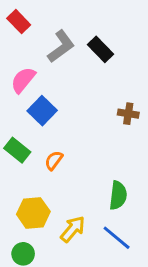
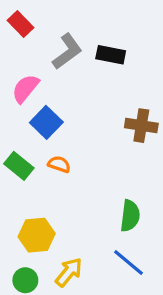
black rectangle: (101, 49) -> (111, 55), turned -35
brown cross: (128, 114) -> (141, 126), size x1.4
orange semicircle: (54, 160) -> (59, 164), moved, turned 72
yellow arrow: (73, 229) -> (69, 272), moved

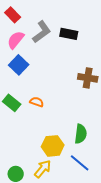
pink semicircle: (25, 89) -> (16, 40), moved
blue square: (46, 122) -> (19, 65), moved
yellow hexagon: (37, 235) -> (53, 146), moved

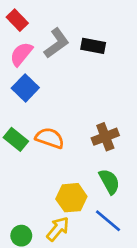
brown cross: (88, 78) -> (105, 137), moved, turned -30
orange semicircle: (37, 102) -> (50, 138), size x1.5
green semicircle: (81, 134) -> (109, 181), turned -36

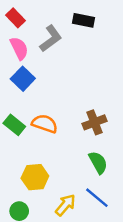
black rectangle: (93, 46) -> (84, 20), moved
pink semicircle: (21, 54) -> (19, 48), turned 115
yellow hexagon: (71, 198) -> (35, 177), moved
yellow arrow: (58, 229) -> (65, 205), moved

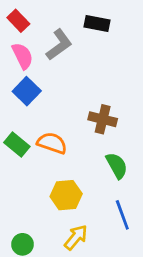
brown cross: (94, 122) -> (103, 119), moved, turned 35
green semicircle: (98, 162) -> (117, 166), moved
yellow hexagon: (35, 177) -> (66, 195), moved
blue line: (97, 198) -> (122, 215), moved, turned 30

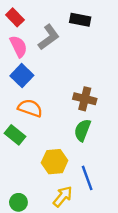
orange semicircle: (52, 143) -> (30, 108), moved
green rectangle: (17, 145) -> (15, 135), moved
green semicircle: (117, 166) -> (82, 130), moved, turned -130
blue line: (122, 215) -> (87, 178), moved

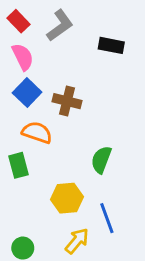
black rectangle: (80, 20) -> (111, 45), moved
gray L-shape: (49, 37) -> (60, 25), moved
brown cross: (85, 99) -> (67, 101), moved
green rectangle: (15, 135) -> (18, 165), turned 36

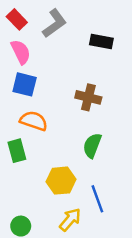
blue square: (27, 93) -> (25, 84), turned -30
brown cross: (67, 101) -> (88, 97), moved

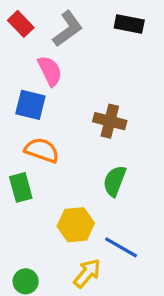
black rectangle: (101, 42) -> (129, 24), moved
pink semicircle: (21, 52) -> (50, 71), moved
blue line: (97, 199) -> (121, 247), turned -40

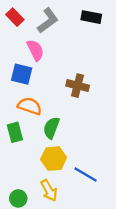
green semicircle: (115, 181) -> (51, 128), moved
yellow arrow: (87, 273) -> (49, 190), moved, turned 110

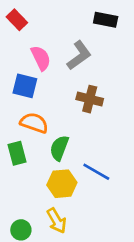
gray L-shape: (48, 21) -> (79, 55), moved
blue line: (86, 175) -> (96, 172), moved

